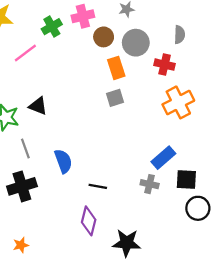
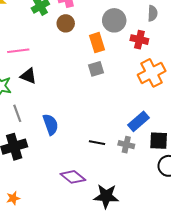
brown circle: (104, 37) -> (66, 23), moved
pink line: (25, 53) -> (18, 51), moved, turned 30
black line: (98, 186) -> (97, 143), moved
purple diamond: (89, 221) -> (73, 177), turned -65

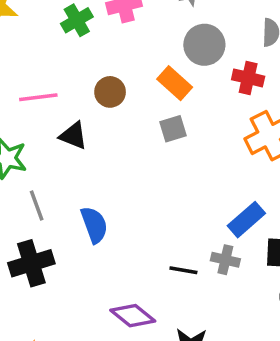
brown circle: (66, 23) -> (110, 92), moved
orange rectangle: (97, 43) -> (175, 83), turned -30
black triangle: (28, 76) -> (73, 136), moved
black line: (97, 143) -> (183, 270), moved

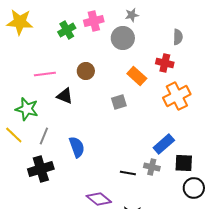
gray circle: (204, 45) -> (123, 38), moved
orange rectangle: (175, 83) -> (137, 76), moved
gray square: (173, 129) -> (119, 102), moved
gray line: (37, 206) -> (44, 136), turned 42

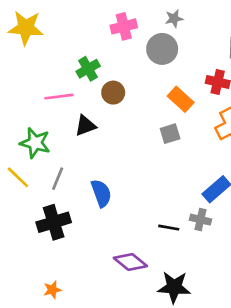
green cross: (67, 30) -> (88, 69), moved
black triangle: (65, 96) -> (85, 126), turned -42
gray square: (119, 102) -> (170, 134), moved

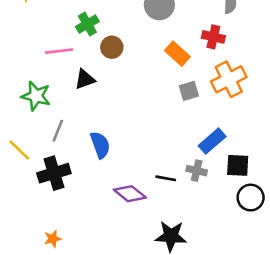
gray square: (170, 134) -> (189, 91), moved
yellow line: (18, 177) -> (19, 150), moved
purple diamond: (130, 262) -> (130, 194), moved

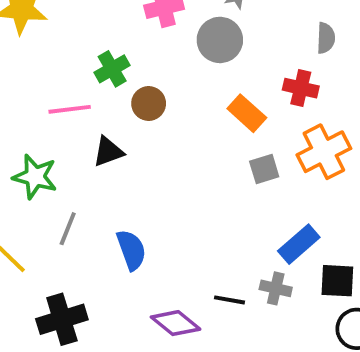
black cross: (54, 173) -> (62, 319), moved

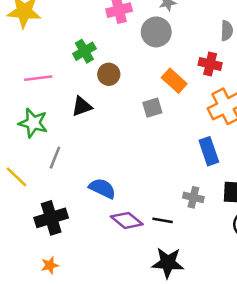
pink line: (70, 109) -> (38, 78), moved
gray square: (264, 169) -> (152, 108), moved
blue rectangle: (299, 244) -> (209, 151), moved, turned -68
blue semicircle: (131, 250) -> (102, 188), moved, turned -44
black line: (229, 300) -> (163, 220), moved

